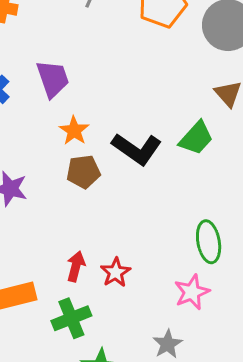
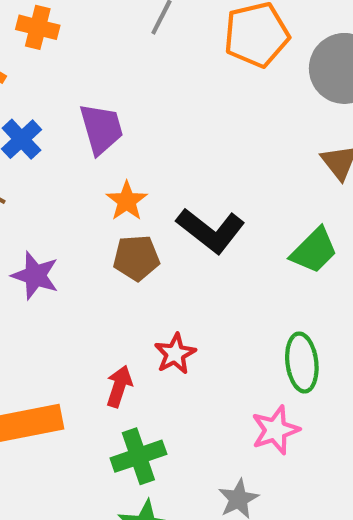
green trapezoid: (196, 138) -> (314, 250), moved
red star: (116, 272) -> (175, 354), moved
green cross: (71, 318) -> (138, 456), moved

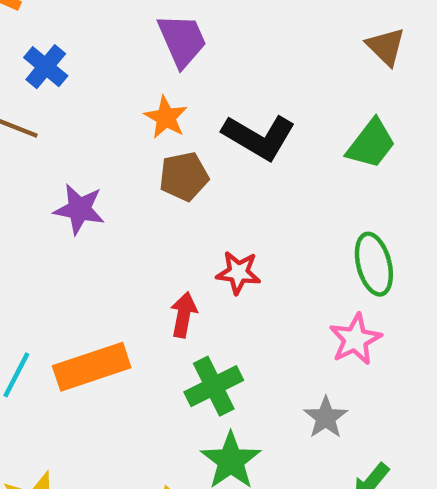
purple trapezoid: (101, 129) -> (182, 40), moved
red star: (175, 354) -> (238, 273), turned -30

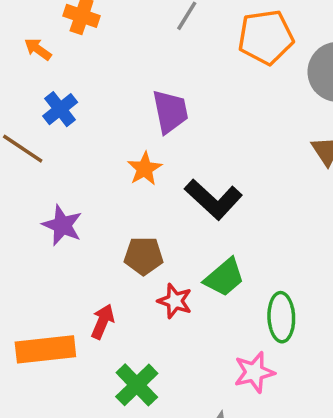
green trapezoid: (371, 144) -> (224, 277), moved
brown pentagon: (184, 176) -> (144, 256), moved
red arrow: (184, 315) -> (103, 322), moved
green cross: (214, 386) -> (137, 385), turned -30

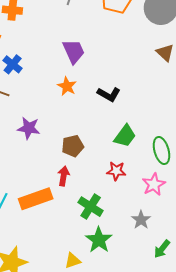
black L-shape: (214, 199) -> (109, 94), size x0.7
brown pentagon: (144, 256) -> (73, 146), moved
red star: (175, 301) -> (116, 171), moved

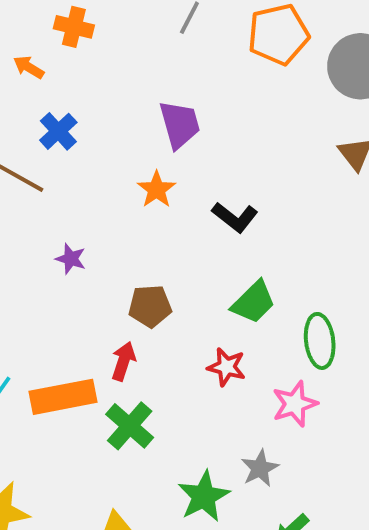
purple star: (29, 128) -> (71, 259), size x0.7
green cross: (91, 207) -> (130, 426), moved
green star: (99, 240) -> (204, 496), moved

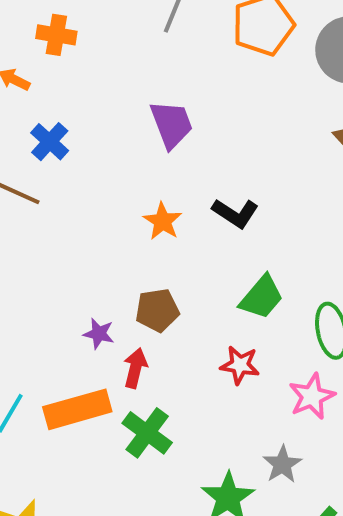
orange star: (156, 189) -> (163, 221), moved
purple star: (71, 259) -> (99, 334), moved

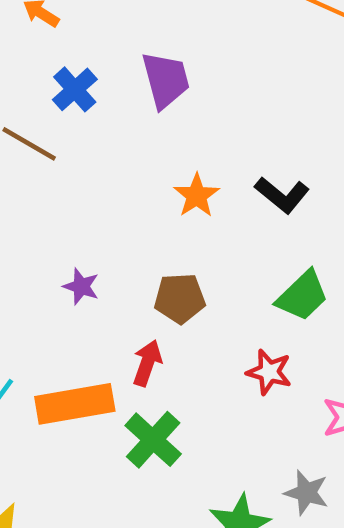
purple trapezoid: (172, 124) -> (166, 80), moved
purple star: (99, 334) -> (81, 286), moved
gray star: (282, 464) -> (306, 493), turned -30

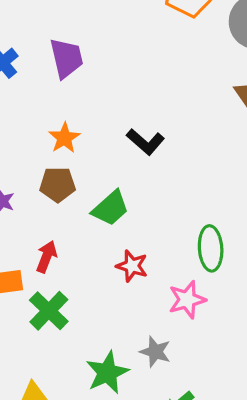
orange star: (196, 196) -> (64, 138), moved
green trapezoid: (302, 296) -> (111, 208), moved
brown pentagon: (180, 298) -> (58, 184), moved

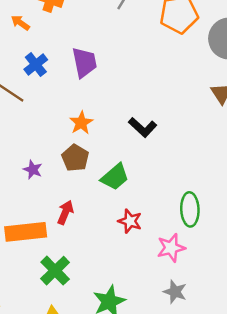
brown pentagon: (58, 184) -> (75, 158), turned 30
green cross: (49, 311) -> (55, 271), moved
gray star: (155, 352) -> (175, 292), moved

